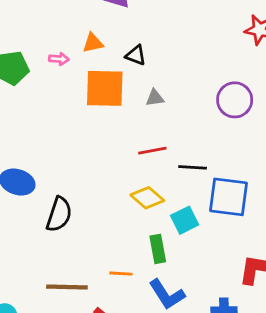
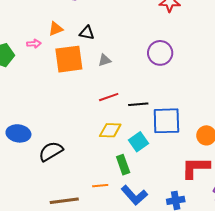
yellow diamond: (147, 198) -> (110, 130), turned -30
black semicircle: (59, 214) -> (51, 151), turned -130

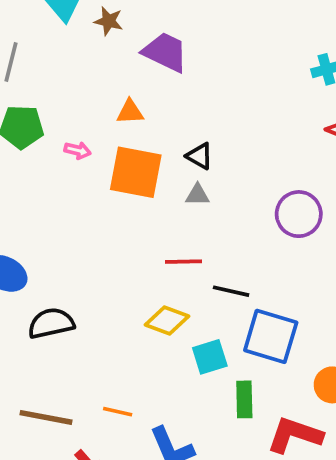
black triangle: (87, 33) -> (200, 156), moved
pink arrow: (34, 44) -> (78, 150), moved
green rectangle: (123, 165) -> (244, 399), moved

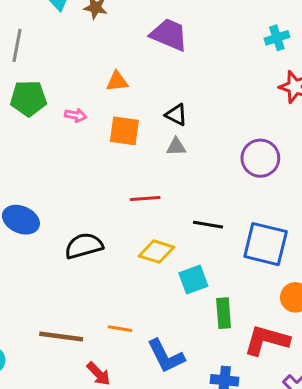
purple trapezoid: (165, 52) -> (169, 35), moved
orange square: (136, 172) -> (124, 131), size x0.7
red line: (183, 262) -> (145, 199), moved
black semicircle: (51, 323) -> (84, 246), moved
blue square: (271, 336) -> (266, 244), moved

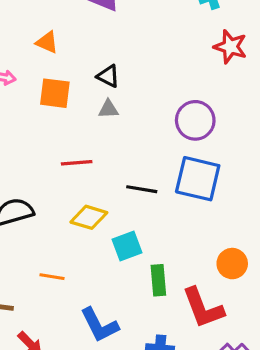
orange triangle: (117, 81) -> (47, 42), turned 30
blue square: (266, 244) -> (198, 179), moved
orange line: (120, 329) -> (52, 277), moved
red L-shape: (267, 340) -> (203, 308), turned -126

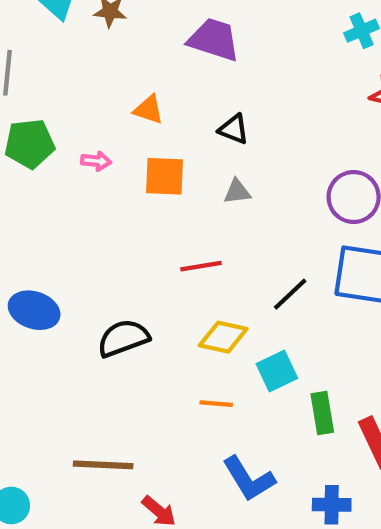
black triangle: (108, 76) -> (234, 129), moved
black line: (142, 189) -> (290, 294), turned -48
orange line: (52, 277) -> (216, 404), moved

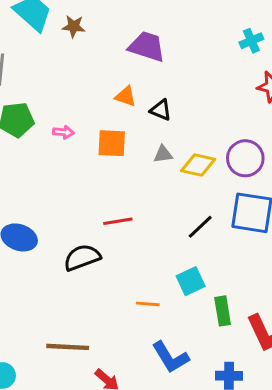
orange triangle: (149, 110) -> (126, 96), moved
red line: (201, 266) -> (118, 221), moved
yellow diamond: (223, 337) -> (198, 165), moved

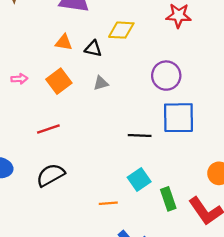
orange square: (112, 143) -> (59, 81), turned -30
yellow diamond: (198, 165) -> (121, 30), moved
red line: (118, 221) -> (48, 129), moved
black line: (200, 227) -> (140, 135), turned 55

